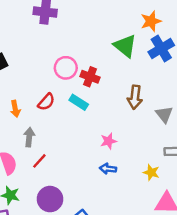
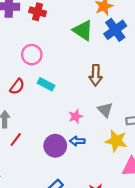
red cross: (90, 77) -> (38, 12), moved
gray triangle: (164, 114) -> (105, 110), moved
yellow star: (151, 172) -> (116, 141), size x1.5
purple circle: (50, 199) -> (55, 146), moved

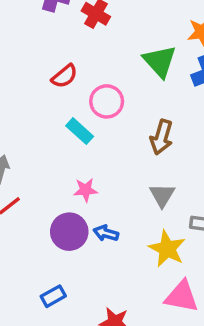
pink circle: (32, 55) -> (107, 101), moved
red semicircle: (17, 86) -> (64, 76), moved
pink star: (76, 116) -> (86, 190), moved

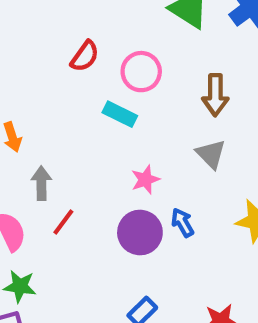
gray triangle: (162, 195) -> (211, 154), moved
blue arrow: (106, 233) -> (182, 223), turned 60

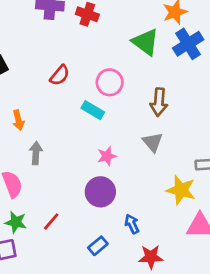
red semicircle: (85, 56) -> (60, 75), moved
red line: (63, 222) -> (51, 222), moved
blue arrow: (182, 223) -> (132, 224), moved

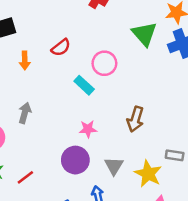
brown arrow: (159, 102) -> (135, 119), moved
orange arrow: (18, 120) -> (25, 60), moved
gray triangle: (153, 142) -> (114, 166), moved

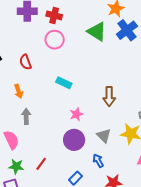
red semicircle: (61, 47) -> (25, 62), moved, turned 126
orange arrow: (25, 60) -> (19, 91), moved
pink circle: (104, 63) -> (55, 40), moved

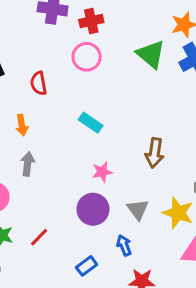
red cross: (54, 15) -> (91, 21), turned -35

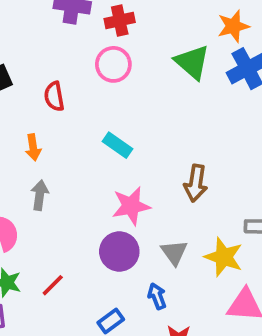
pink star: (102, 172) -> (131, 206), size x1.5

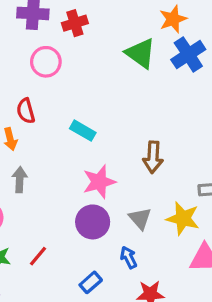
pink circle: (113, 64) -> (46, 62), moved
red semicircle: (54, 96) -> (26, 111), moved

